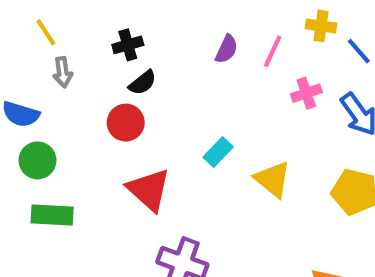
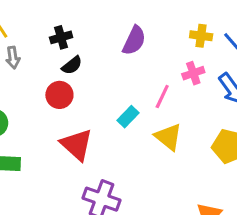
yellow cross: (321, 26) -> (201, 36), moved
purple semicircle: (226, 49) -> (134, 40), size x1.4
pink line: (273, 51) -> (162, 96), moved

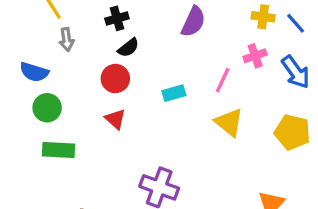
cyan rectangle: (128, 117) -> (174, 93), moved, turned 30
red triangle: (77, 145) -> (115, 119), moved, size x0.6

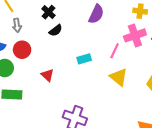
black cross: (117, 18) -> (48, 12), turned -32
pink cross: (255, 56) -> (135, 35), size x1.5
red circle: (115, 79) -> (22, 50), moved

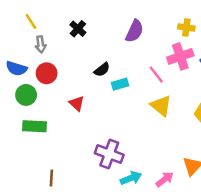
black semicircle: (56, 30) -> (102, 70), moved
pink line: (115, 51) -> (156, 74), turned -63

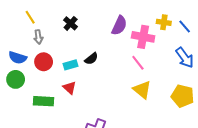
pink cross: (180, 56) -> (143, 37), moved, turned 30
cyan rectangle: (120, 84) -> (71, 65), moved
green circle: (26, 95) -> (16, 79), moved
green rectangle: (35, 126) -> (44, 101), moved

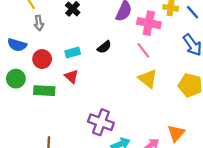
black semicircle: (91, 59) -> (104, 47), moved
red circle: (44, 62) -> (42, 59), moved
green circle: (16, 79) -> (16, 79), moved

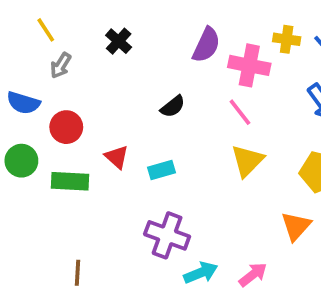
gray arrow: (39, 23) -> (61, 65), turned 40
cyan rectangle: (73, 52) -> (161, 170), moved
yellow triangle: (148, 79) -> (247, 161), turned 36
orange triangle: (176, 133) -> (296, 226), moved

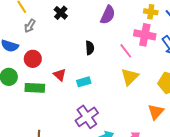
pink cross: (249, 65) -> (145, 35), moved
black semicircle: (173, 107) -> (90, 48), turned -56
purple cross: (167, 235) -> (87, 117), turned 35

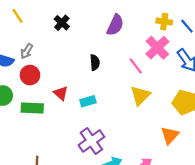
gray arrow: (30, 26) -> (27, 51), moved
pink cross: (145, 35) -> (157, 48), turned 35

